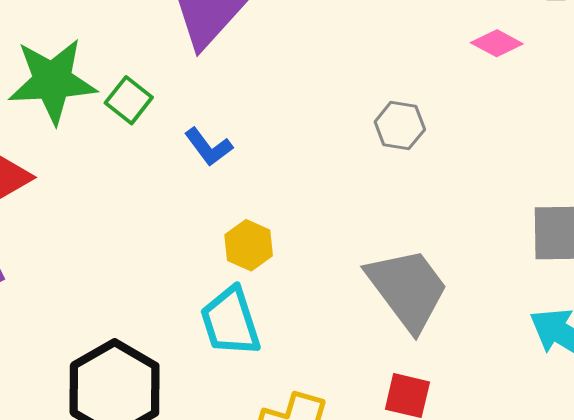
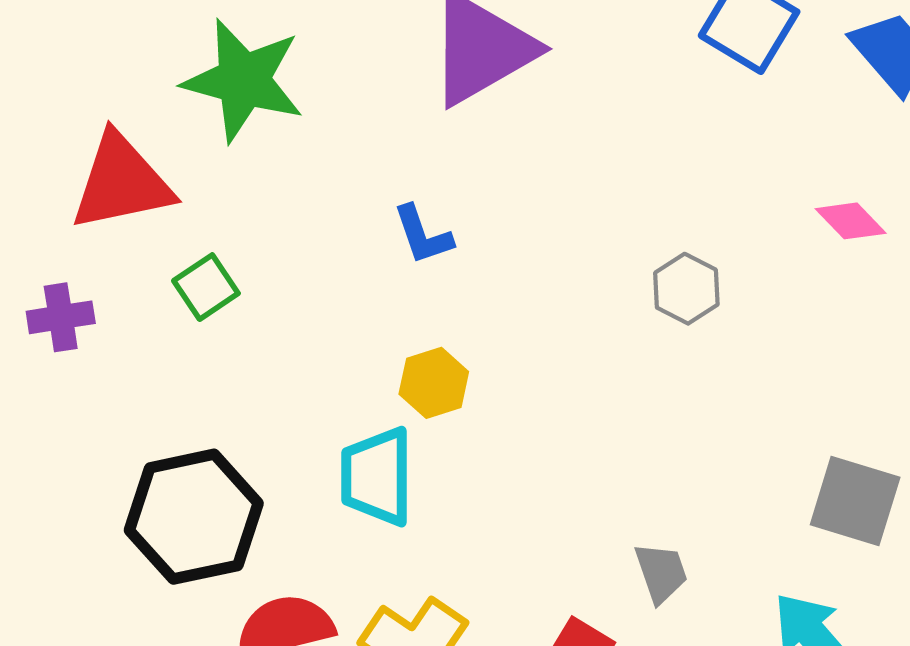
green square: (129, 100) -> (206, 287), moved
gray trapezoid: (408, 289) -> (661, 573), moved, size x0.5

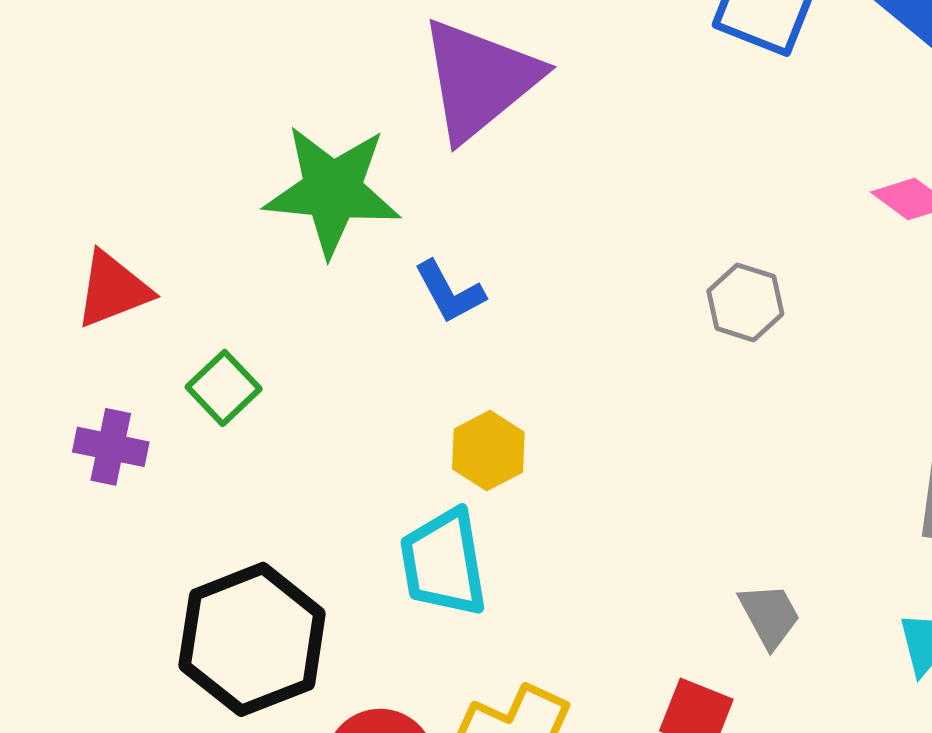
green star: (243, 80) -> (332, 191), moved
red triangle: (121, 182) -> (113, 290), size x0.7
purple cross: (61, 317) -> (111, 447), moved, turned 30

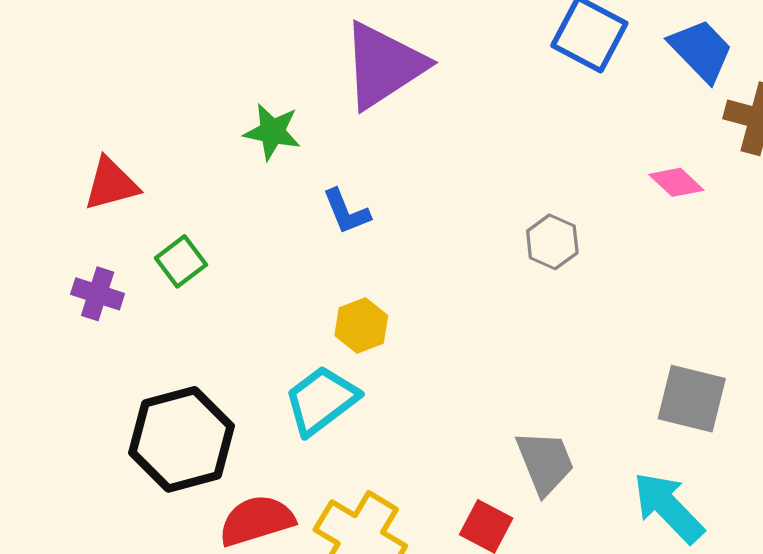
green star: (332, 191) -> (272, 132), size x0.6
cyan trapezoid: (444, 563) -> (321, 400), turned 56
gray trapezoid: (770, 615) -> (545, 462), size x1.4

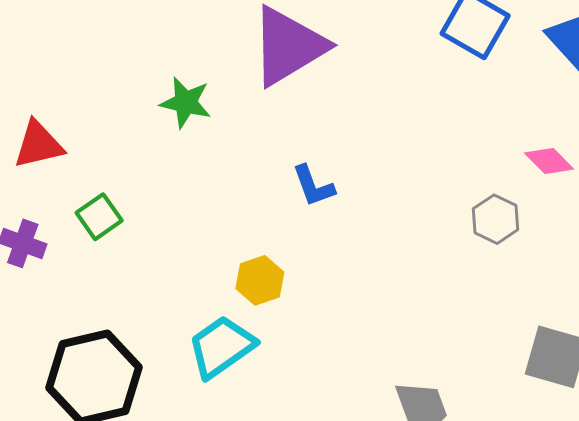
blue L-shape: (346, 212) -> (313, 186), moved
gray hexagon: (552, 242) -> (496, 219), moved

